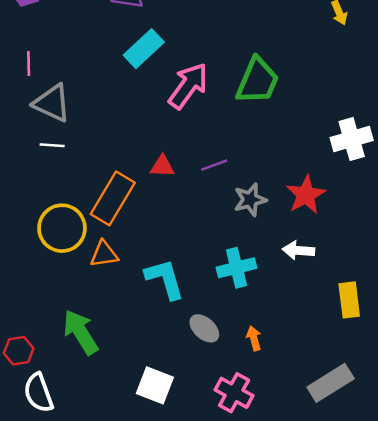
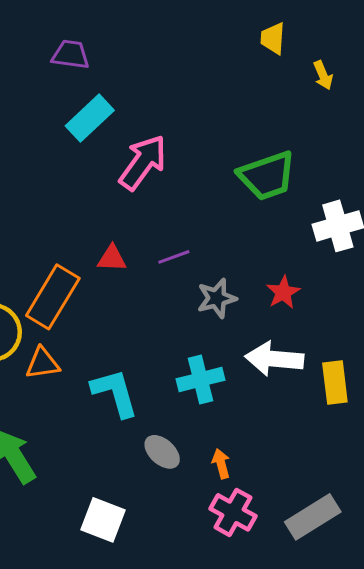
green trapezoid: (258, 81) -> (267, 176), moved, turned 48
red star: (306, 195) -> (283, 292), size x0.7
white arrow: (298, 250) -> (274, 359), size x1.5
yellow rectangle: (349, 300) -> (335, 382), moved
pink cross: (234, 393) -> (233, 512), moved

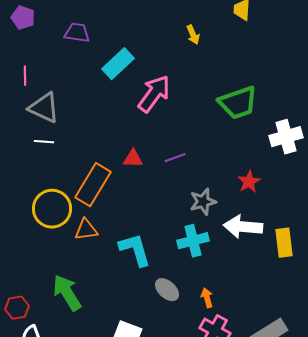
purple trapezoid: (71, 55) -> (77, 33), moved
yellow arrow: (323, 75) -> (193, 35), moved
gray star: (217, 298) -> (203, 202), moved

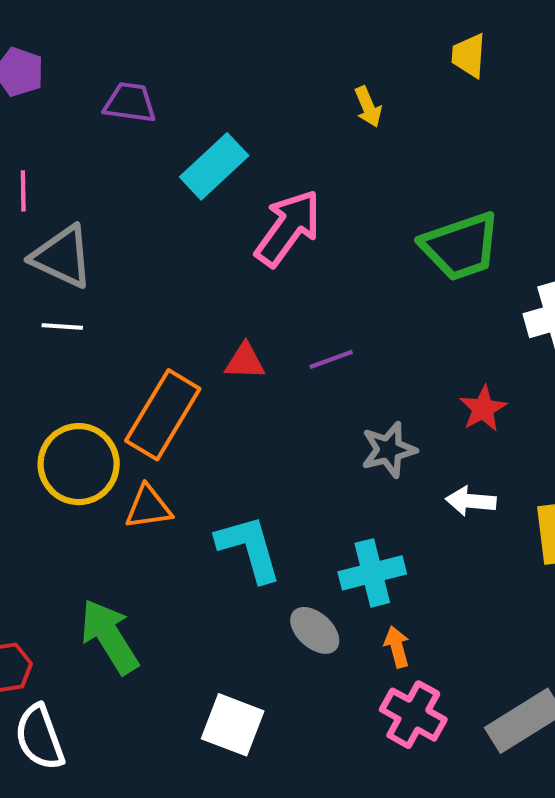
white arrow: (243, 227) -> (471, 501), size x0.6
cyan cross: (193, 241) -> (372, 573), moved

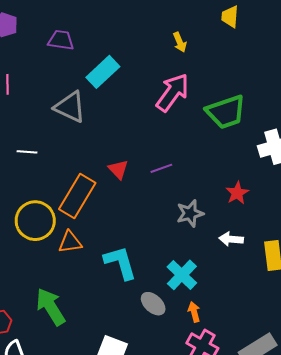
pink arrow: (288, 228) -> (173, 92), moved
gray triangle: (62, 257) -> (70, 107), moved
red triangle: (245, 361) -> (118, 169), turned 45
cyan cross: (372, 573) -> (182, 275), turned -32

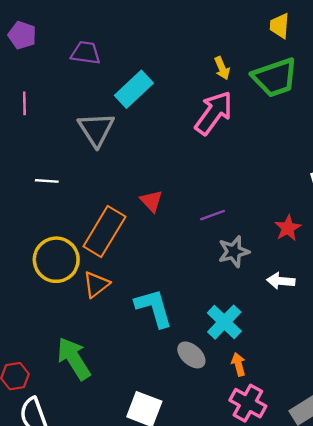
yellow arrow: (180, 42) -> (222, 68), moved
gray triangle: (70, 107) -> (96, 129), turned 32
green trapezoid: (226, 112) -> (275, 78), moved
purple line: (161, 168) -> (213, 215), moved
orange triangle: (70, 242) -> (96, 284), turned -30

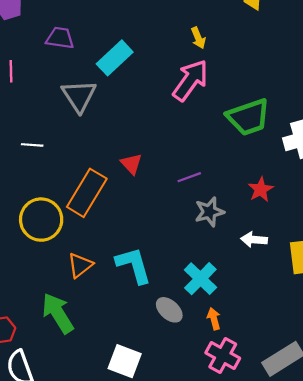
purple trapezoid: (86, 53) -> (60, 38), moved
green trapezoid: (275, 78) -> (248, 117), moved
orange triangle: (96, 284) -> (80, 265), moved

